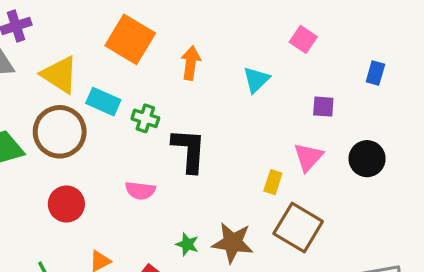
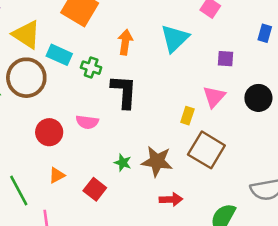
orange arrow: (191, 63) -> (125, 42), moved
cyan triangle: (256, 80) -> (175, 38), size x1.4
red circle: (66, 204) -> (49, 132), moved

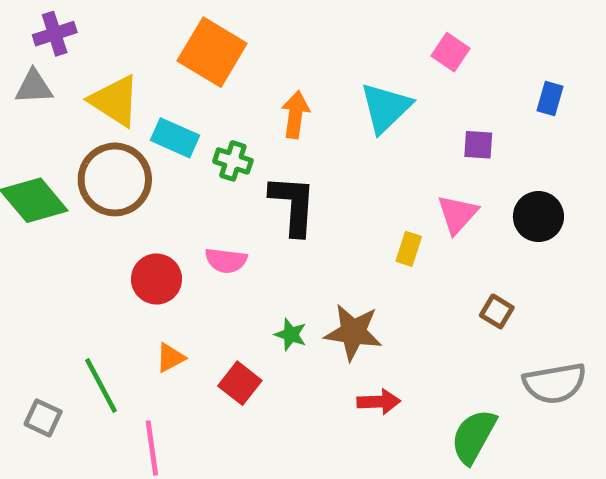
brown square: (206, 150) -> (497, 311), moved, size x0.5

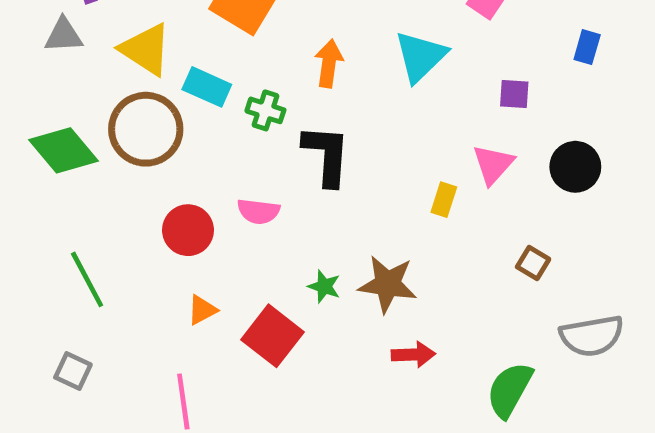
red square: (240, 383) -> (273, 336), size x1.4
green line: (101, 385) -> (87, 279), moved

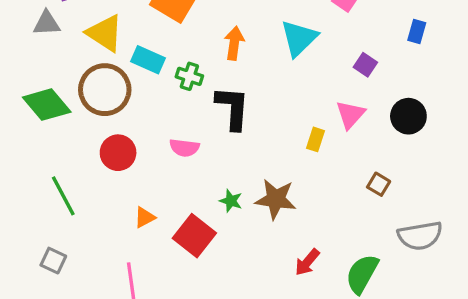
purple square: (514, 94) -> (365, 65), turned 30
red circle: (188, 230) -> (118, 153), moved
red arrow: (413, 355) -> (307, 262), moved, turned 132

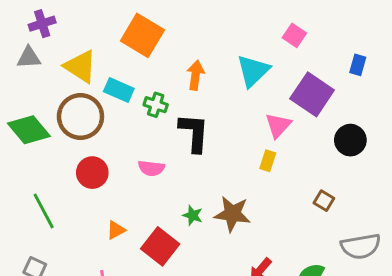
purple square: (365, 65) -> (312, 94), size x2.0
pink triangle: (350, 115) -> (278, 125), moved

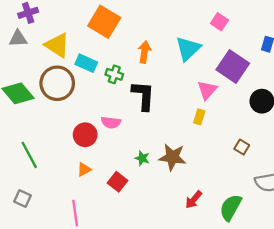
red circle: (92, 173) -> (85, 135), moved
red square: (160, 246) -> (118, 182), size x0.7

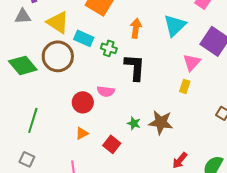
green line: (29, 155) -> (33, 120), turned 45

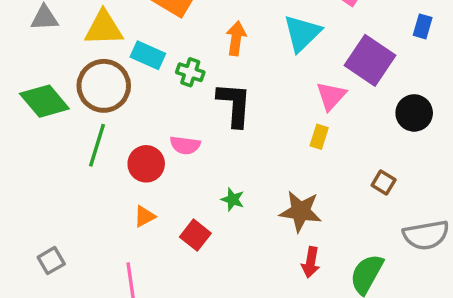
yellow triangle: (58, 22) -> (104, 28), turned -35
green line: (33, 120) -> (97, 145), moved
brown star: (161, 122) -> (301, 211), moved
gray square: (27, 159) -> (51, 261), turned 35
red arrow: (180, 160) -> (311, 262), turned -30

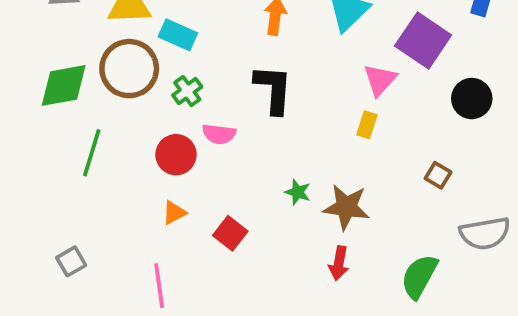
green cross: (190, 72) -> (187, 91), moved, turned 36
green diamond: (44, 101) -> (64, 85), turned -60
green line: (97, 145) -> (92, 153), moved
green star: (233, 199) -> (298, 192), moved
red arrow: (311, 262) -> (339, 263), moved

